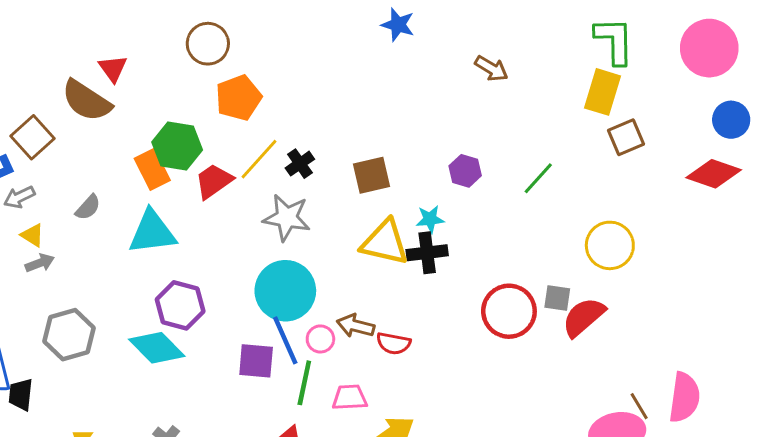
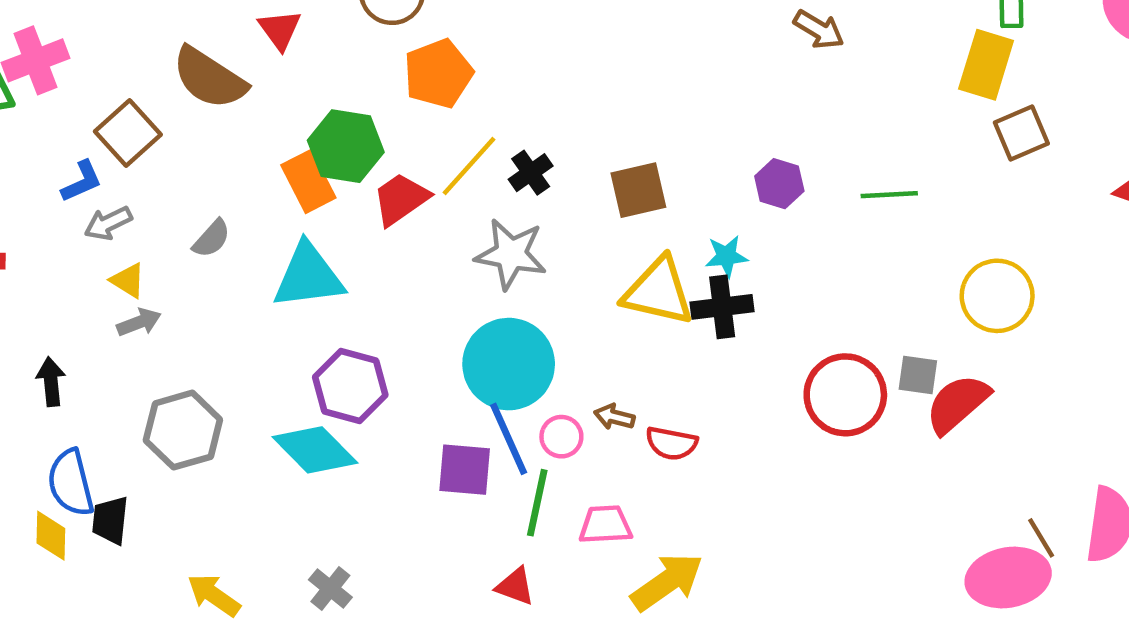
red triangle: (113, 69) -> (280, 30), moved
green line: (538, 178) -> (889, 195), turned 45
brown arrow: (355, 326) -> (614, 417), size x0.7

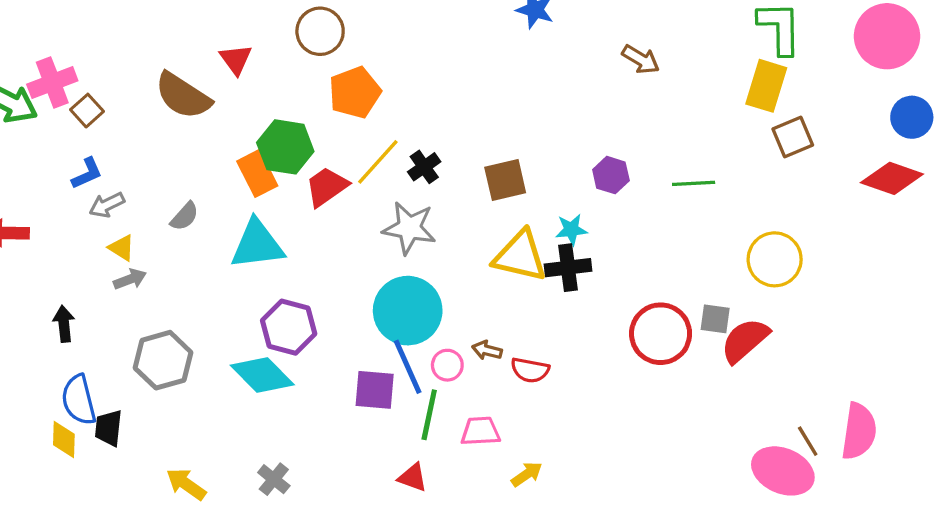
brown square: (128, 133) -> (87, 111), moved, size x0.7
pink ellipse: (1008, 577) -> (783, 471), turned 34
yellow arrow: (667, 582) -> (527, 474), size x0.6

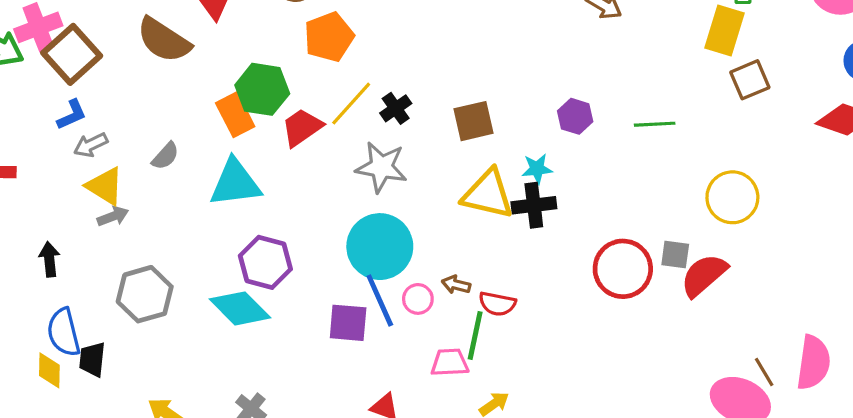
brown square: (87, 111) -> (72, 54), size x1.8
yellow triangle: (122, 248) -> (105, 186), size x1.5
green line: (429, 415) -> (475, 336), moved

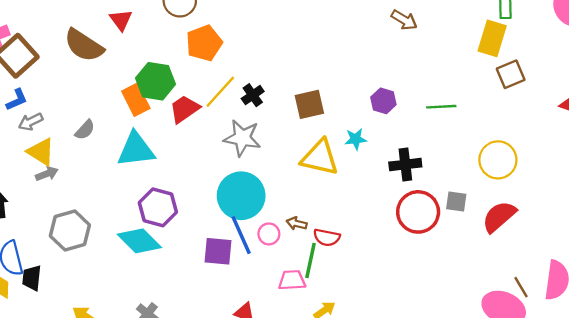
black cross: (534, 205) -> (405, 165), moved
red semicircle: (704, 275) -> (499, 217), moved

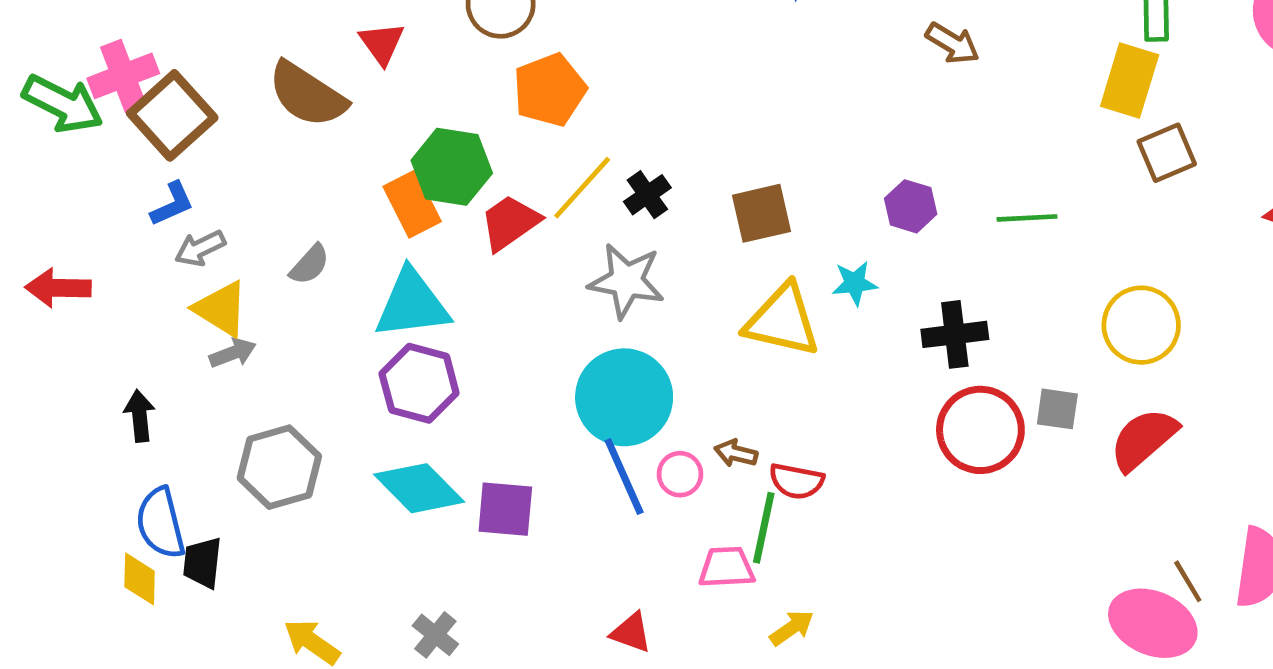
purple hexagon: (158, 207) -> (419, 383), moved
purple square: (218, 251) -> (505, 509), moved

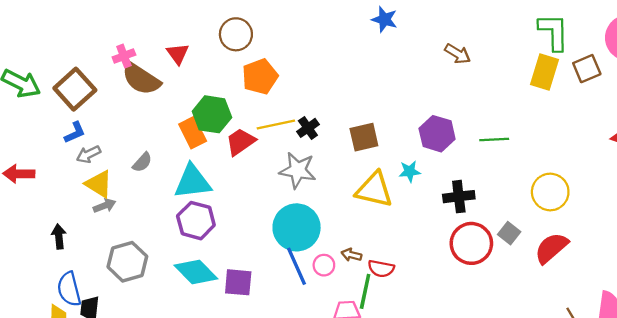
pink cross: (123, 76) -> (124, 56), moved, size x0.7
brown square: (1167, 153) -> (587, 69), moved
yellow line: (582, 188) -> (276, 125), turned 36
purple hexagon: (911, 206) -> (437, 134), size x1.4
gray square: (1057, 409) -> (509, 233), turned 30

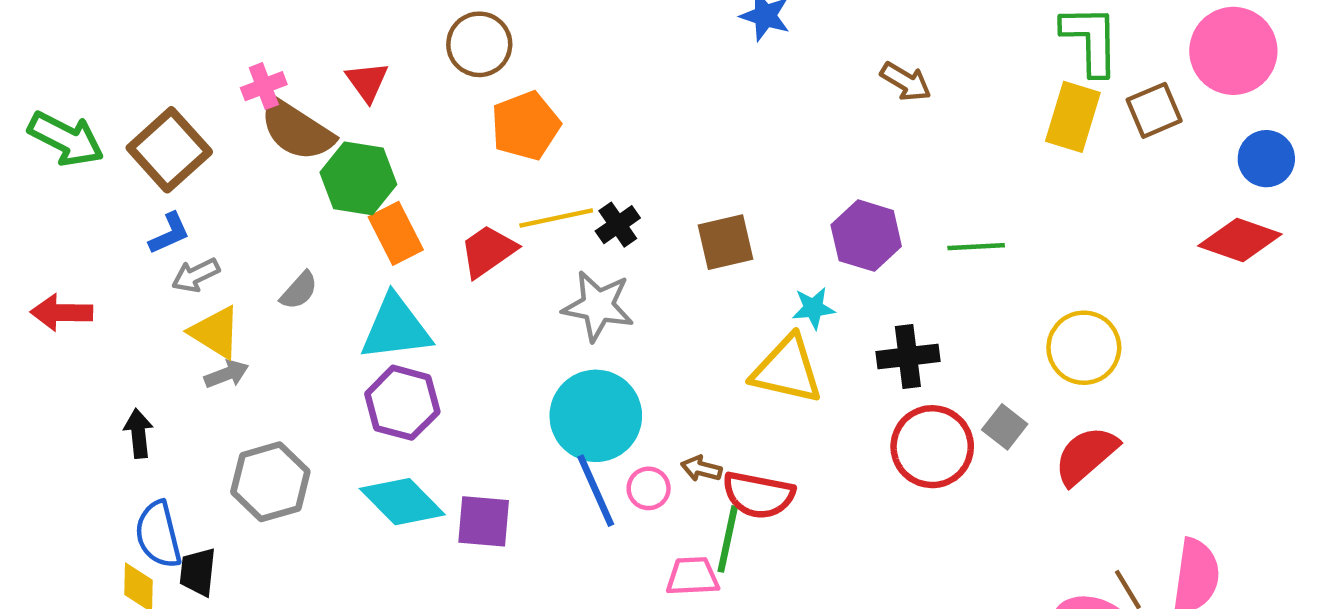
green hexagon: (212, 114) -> (358, 178), moved
yellow triangle: (374, 190) -> (787, 370), moved
red semicircle: (381, 269) -> (758, 495), size x1.4

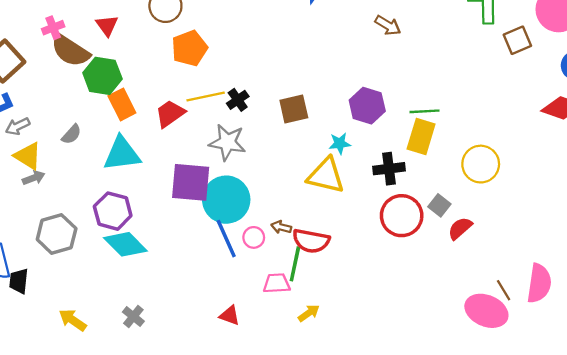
yellow rectangle: (1073, 117) -> (421, 137), moved
purple hexagon: (402, 403) -> (113, 211), moved
red semicircle: (1086, 455) -> (460, 228), moved, size x0.7
purple square: (484, 521) -> (191, 182), moved, size x1.4

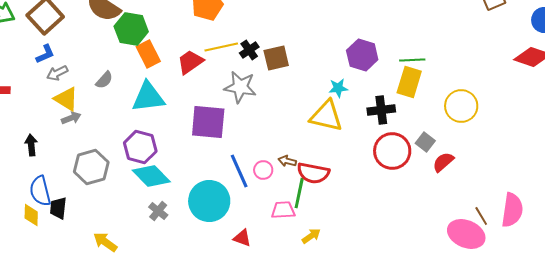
brown square: (294, 109) -> (276, 58), moved
cyan circle: (226, 200) -> (209, 201), moved
gray cross: (133, 317) -> (158, 211), moved

